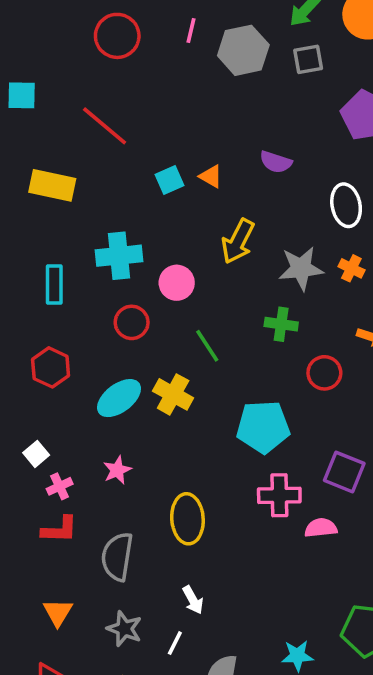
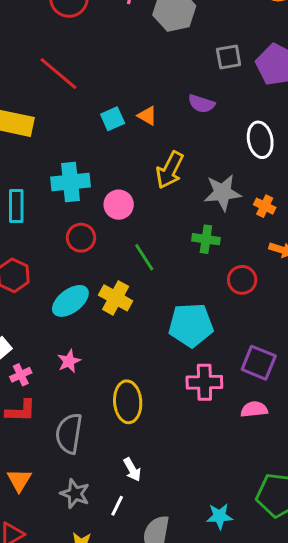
gray square: (308, 59) -> (229, 57), moved
orange cross: (351, 268) -> (265, 206), moved
pink semicircle: (321, 528) -> (254, 409), moved

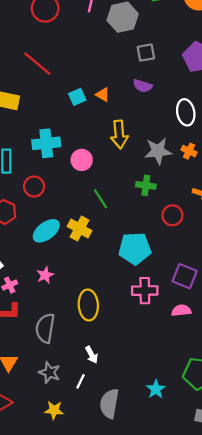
gray square: (229, 57) -> (146, 53), moved
yellow arrow: (170, 170) -> (119, 134), turned -32
orange cross: (265, 206) -> (189, 151), moved
red circle: (81, 238) -> (34, 187), moved
cyan star: (220, 516) -> (156, 389), turned -30

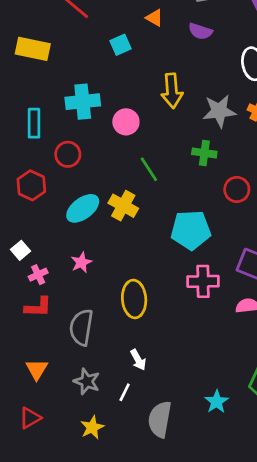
orange triangle: (103, 95) -> (154, 18), moved
yellow star: (54, 410) -> (92, 427), turned -30

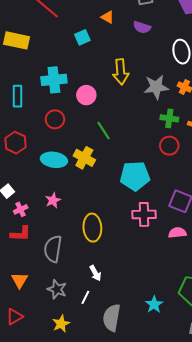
green cross: (204, 153) -> (169, 118), moved
red circle: (68, 154) -> (55, 119), moved
cyan ellipse: (83, 208) -> (54, 160), turned 45

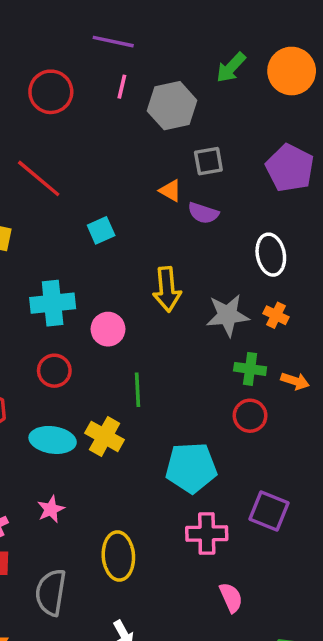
orange triangle: (108, 17) -> (170, 191), moved
green line: (104, 130) -> (137, 390), turned 30
pink semicircle: (177, 233) -> (231, 598), moved, turned 72

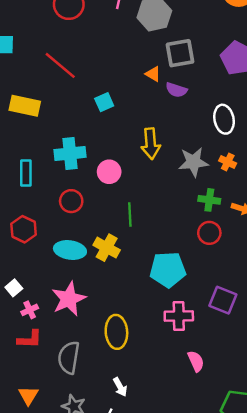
gray square: (208, 161) -> (180, 53), size x1.4
pink star: (51, 509) -> (69, 299), size x1.8

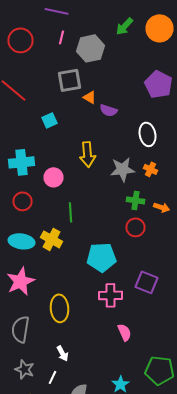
gray square: (180, 53) -> (70, 80), moved

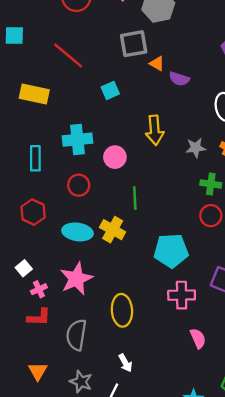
gray star: (122, 169) -> (196, 148), size x0.7

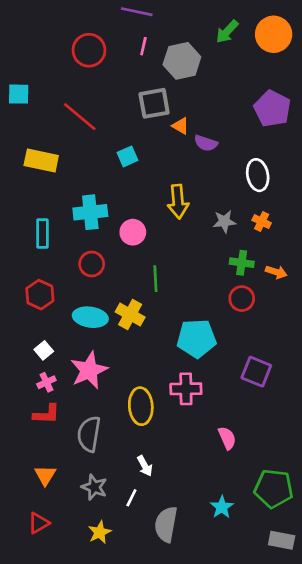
white square: (24, 268) -> (44, 350), moved
pink cross: (182, 295) -> (186, 389), moved

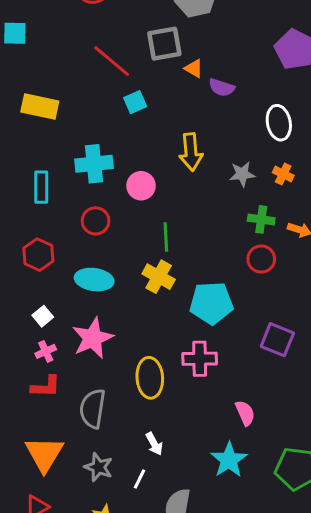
red line: (80, 117) -> (112, 61), moved
yellow cross: (130, 314) -> (159, 277), moved
orange triangle: (45, 475) -> (44, 454), size x1.6
cyan star: (222, 507) -> (229, 460), moved, size x1.4

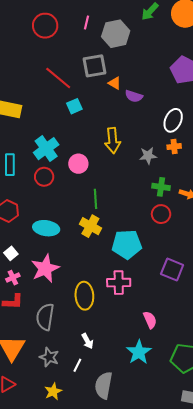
white ellipse: (279, 123) -> (173, 120), turned 35
cyan cross: (94, 164) -> (46, 149), turned -30
orange cross: (283, 174) -> (174, 147), moved, turned -32
red circle: (96, 221) -> (44, 177), moved

